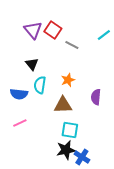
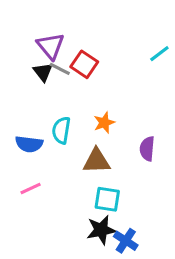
red square: (53, 30) -> (84, 64), moved
gray line: (72, 45) -> (60, 69), moved
black triangle: (32, 64) -> (43, 72), moved

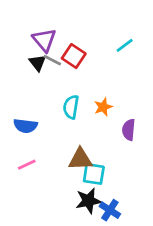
cyan line: (159, 54) -> (125, 45), moved
orange star: (104, 123) -> (103, 107), moved
cyan semicircle: (61, 130) -> (71, 107), moved
brown triangle: (97, 161) -> (80, 159), moved

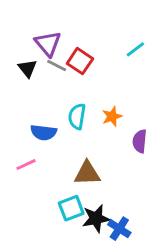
black triangle: (38, 63) -> (28, 68), moved
blue semicircle: (25, 126) -> (44, 132), moved
pink line: (27, 165) -> (26, 165), moved
cyan square: (94, 174) -> (71, 208), moved, turned -30

